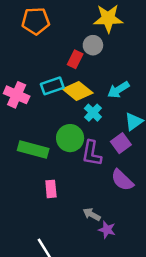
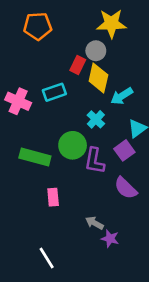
yellow diamond: (78, 91) -> (98, 78), moved, turned 64

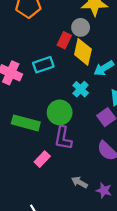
purple L-shape: (95, 161) -> (63, 138), moved
pink rectangle: (53, 197) -> (42, 159), turned 49
purple star: (110, 239) -> (104, 190), moved

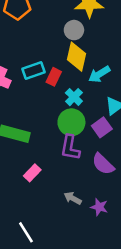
red rectangle: (64, 40) -> (54, 77), moved
green circle: (60, 112) -> (71, 122), moved
purple L-shape: (63, 138) -> (70, 148), moved

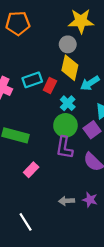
gray arrow: (73, 198) -> (67, 201), moved, turned -32

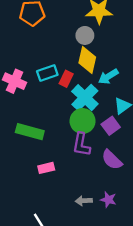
cyan cross: (68, 103) -> (85, 98), size x1.6
pink rectangle: (31, 170) -> (46, 168), turned 32

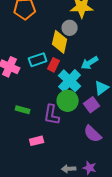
yellow diamond: (87, 60) -> (60, 42), moved
green rectangle: (30, 132) -> (23, 110), size x0.6
purple L-shape: (81, 144) -> (52, 115), moved

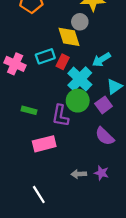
yellow diamond: (60, 42) -> (69, 37), turned -30
pink rectangle: (37, 141) -> (44, 144), size x1.5

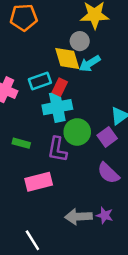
cyan arrow: (101, 60) -> (90, 64), moved
cyan cross: (80, 79) -> (57, 107), moved, turned 35
gray arrow: (79, 174) -> (78, 217), size x1.5

